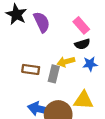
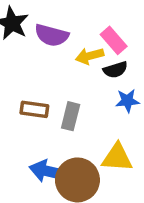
purple semicircle: (42, 22) -> (52, 35), turned 130
yellow arrow: (66, 62) -> (90, 56), moved

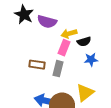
pink rectangle: (114, 40) -> (64, 48), moved, turned 63
yellow triangle: (117, 158) -> (85, 93), turned -42

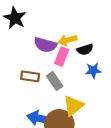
purple semicircle: (47, 22) -> (45, 45), moved
gray rectangle: (58, 69) -> (55, 81), turned -49
yellow triangle: (85, 93) -> (73, 106), moved

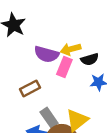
brown rectangle: (30, 76) -> (30, 88), turned -36
gray rectangle: (55, 81) -> (49, 118), moved

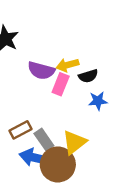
brown rectangle: (30, 88) -> (20, 130), moved

